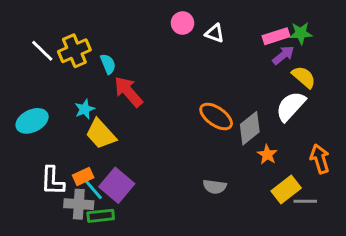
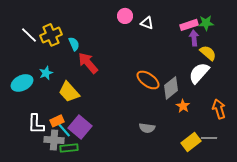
purple arrow: (283, 55) -> (194, 38), turned -56
cyan star: (85, 109) -> (46, 73), moved
yellow rectangle: (286, 190) -> (191, 142), moved

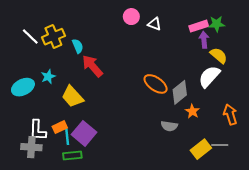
gray semicircle: (147, 128) -> (169, 126), moved
cyan line: (64, 130) -> (67, 137), turned 35
gray cross: (54, 140) -> (31, 147), moved

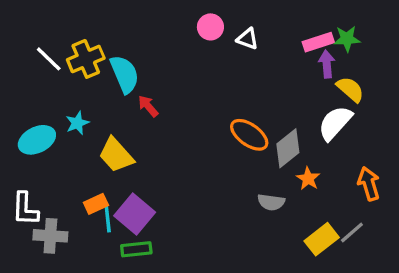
cyan semicircle: (78, 46) -> (125, 74), size x1.6
red arrow: (92, 66) -> (148, 106), size x0.6
white L-shape: (38, 130) -> (25, 209), moved
gray line: (220, 145) -> (352, 232), turned -42
green rectangle: (72, 156) -> (136, 249), moved

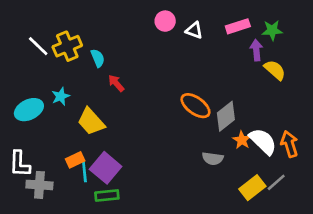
pink rectangle: (318, 42) -> (238, 26), moved
cyan semicircle: (125, 74) -> (98, 58), size x0.6
white semicircle: (335, 123) -> (263, 141), moved, turned 92

